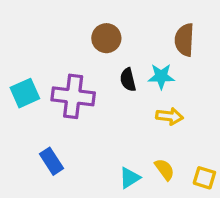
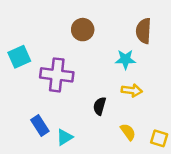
black semicircle: (128, 80) -> (100, 106), moved, turned 30
cyan square: (25, 93) -> (19, 57), moved
cyan triangle: (130, 178) -> (65, 137), moved

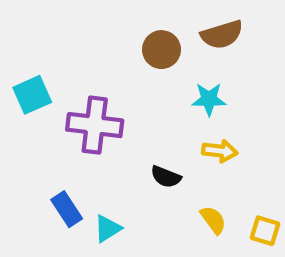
brown circle: (83, 30) -> (161, 50), moved
brown semicircle: (144, 31) -> (222, 35), moved, turned -110
black semicircle: (100, 106) -> (166, 177), turned -84

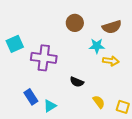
brown semicircle: (222, 35) -> (112, 27), moved
yellow arrow: (220, 151) -> (111, 61), moved

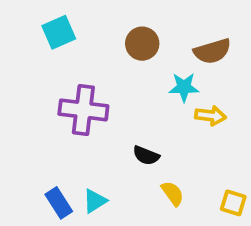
cyan square: (15, 44) -> (59, 32), moved
blue rectangle: (31, 97) -> (59, 203), moved
yellow semicircle: (99, 102) -> (173, 193), moved

